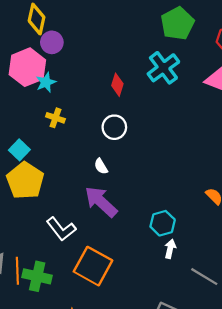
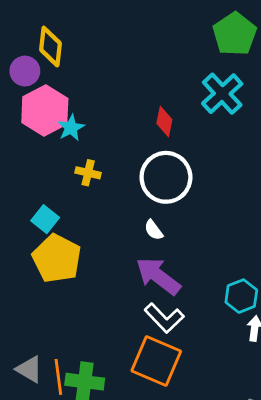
purple circle: (52, 42) -> (25, 71), moved
white circle: (114, 127) -> (166, 177), size x1.6
white L-shape: (61, 229) -> (164, 318), moved

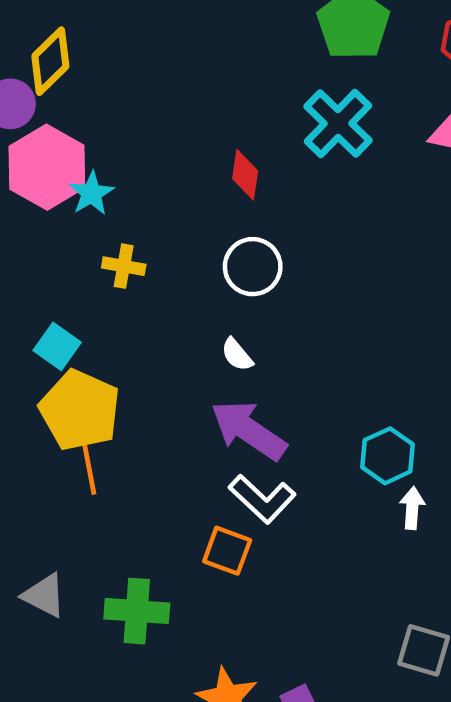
yellow diamond: (50, 47) -> (50, 61), turned 42
white circle: (166, 177) -> (253, 267), size x0.7
orange square: (156, 361) -> (227, 551), moved, size x0.6
orange line: (58, 377) -> (88, 465), moved

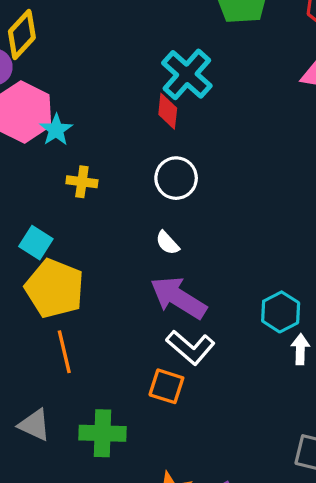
cyan cross: (338, 123) -> (187, 74), moved
orange line: (88, 465) -> (64, 352), moved

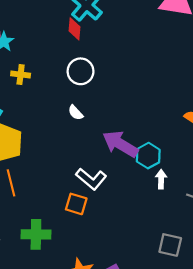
purple arrow: (178, 298) -> (120, 144), moved

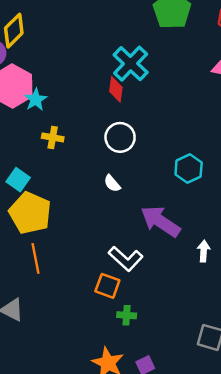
cyan hexagon: (148, 156) -> (189, 169), moved
white arrow: (161, 179) -> (204, 251), moved
green cross: (36, 234) -> (127, 315), moved, size x0.6

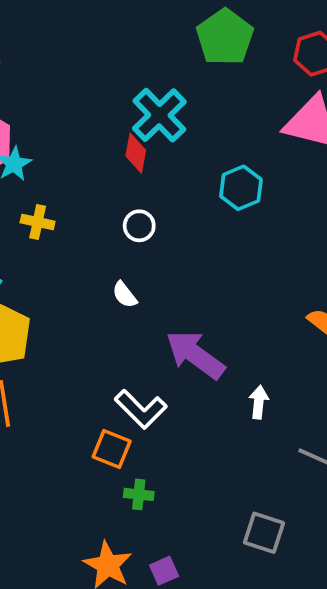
white circle: (120, 137) -> (139, 226), size x0.7
cyan hexagon: (189, 169) -> (241, 188), moved

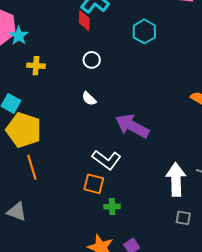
white arrow: (259, 402) -> (176, 179), moved, size x1.8
gray square: (264, 533) -> (183, 218), size x0.7

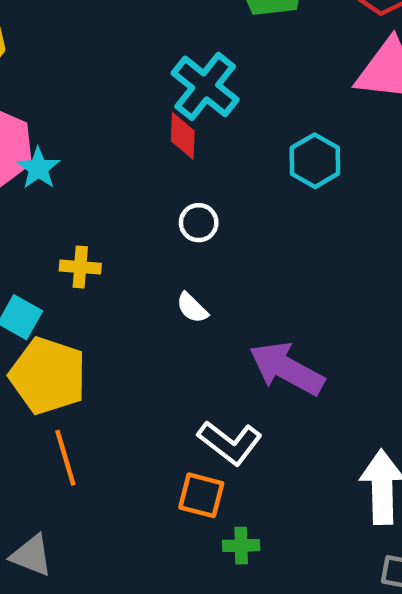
yellow cross: (36, 66) -> (80, 267), moved

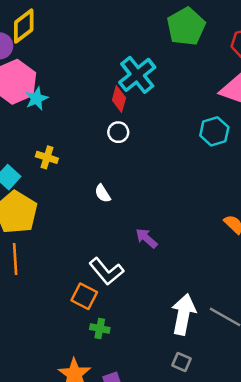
cyan hexagon: (315, 161) -> (214, 131), moved
white circle: (199, 223) -> (118, 132), moved
purple arrow: (287, 369) -> (146, 238), size x0.6

